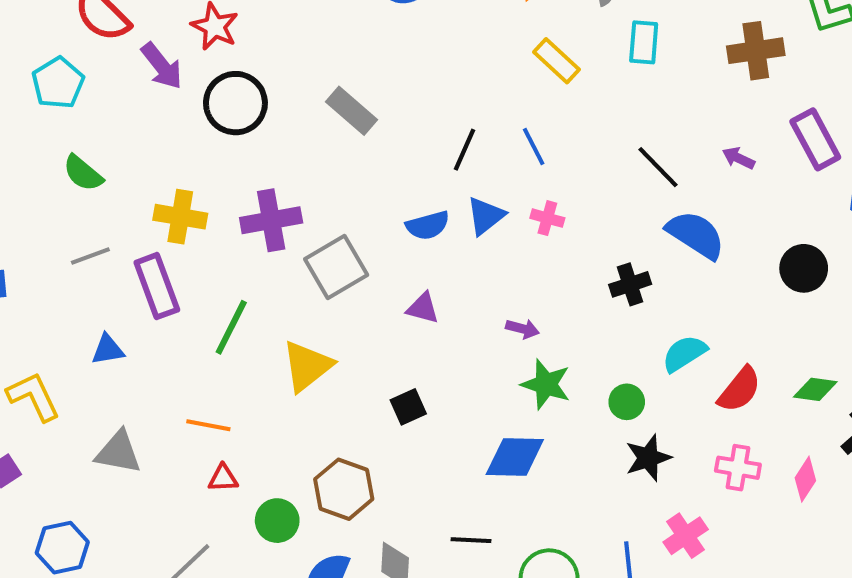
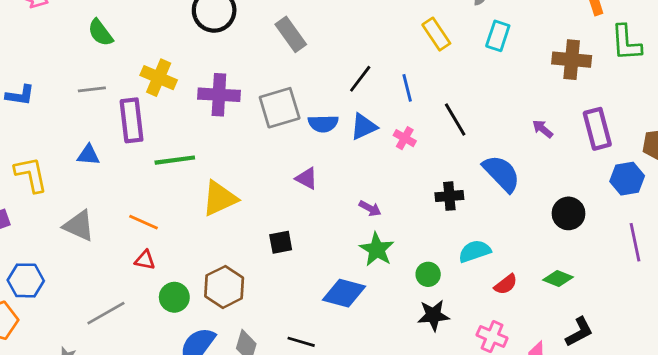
black line: (658, 167) -> (455, 120), moved
gray square: (336, 267) -> (280, 108), moved
green line: (231, 327) -> (175, 160), turned 42
green diamond: (815, 389) -> (558, 278), moved
red semicircle: (739, 390) -> (506, 284), size x0.7

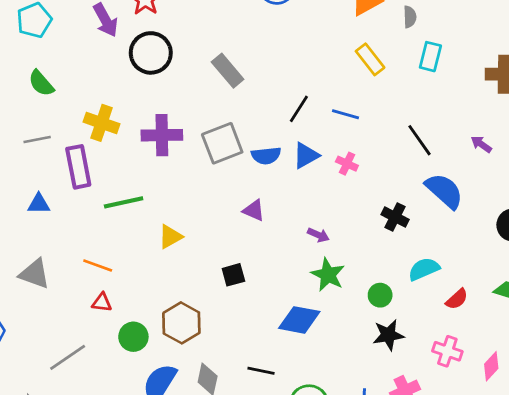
blue line: (407, 88) -> (346, 114), turned -56
black line: (455, 120) -> (420, 140), moved
black cross: (449, 196) -> (395, 217), turned 36
yellow triangle: (220, 198) -> (170, 237), size x0.7

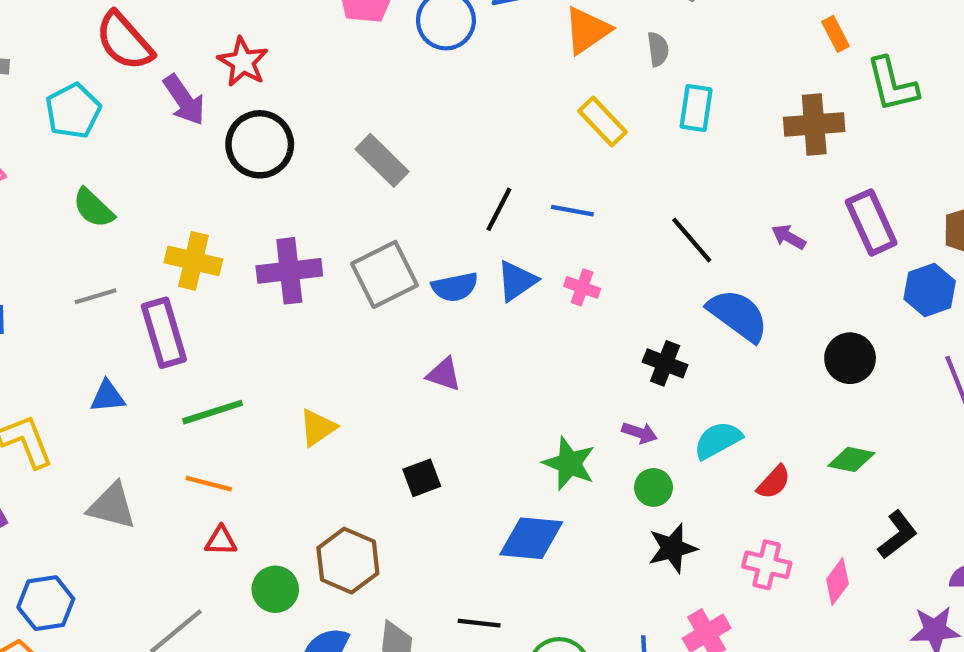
green line: (124, 202) -> (213, 412), moved
purple arrow: (318, 235) -> (639, 433), moved

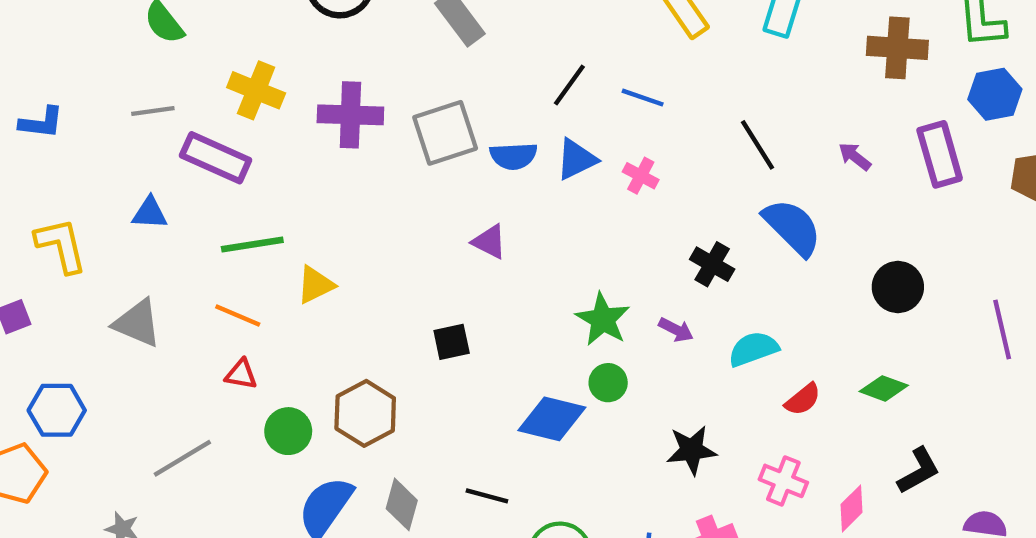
blue hexagon: (930, 290) -> (995, 94), moved
purple rectangle: (164, 333) -> (216, 158), turned -58
yellow triangle: (318, 428) -> (315, 285), moved
green star: (569, 463) -> (603, 319), moved
green circle: (653, 487) -> (608, 383), moved

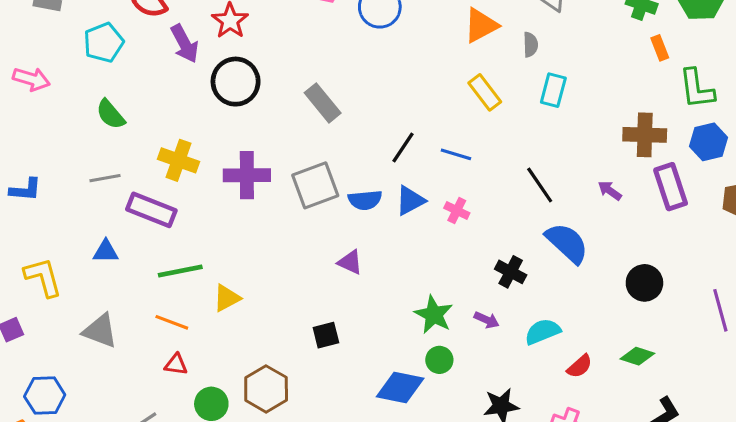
brown cross: (897, 48) -> (645, 135), moved

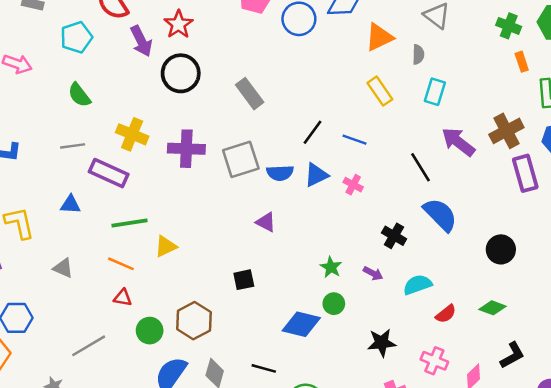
brown cross: (645, 135) -> (506, 131), turned -32
purple arrow: (610, 191) -> (458, 142), moved, size x1.8
green star: (434, 315) -> (331, 267), size x0.7
gray triangle: (100, 331) -> (63, 268), size x0.7

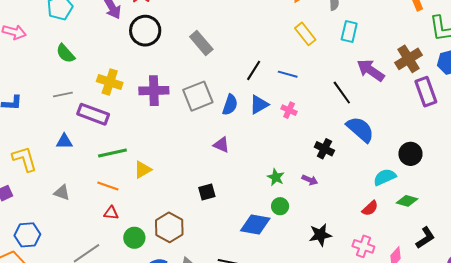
blue semicircle: (280, 173) -> (230, 105), turned -65
cyan semicircle: (417, 285) -> (385, 177), moved

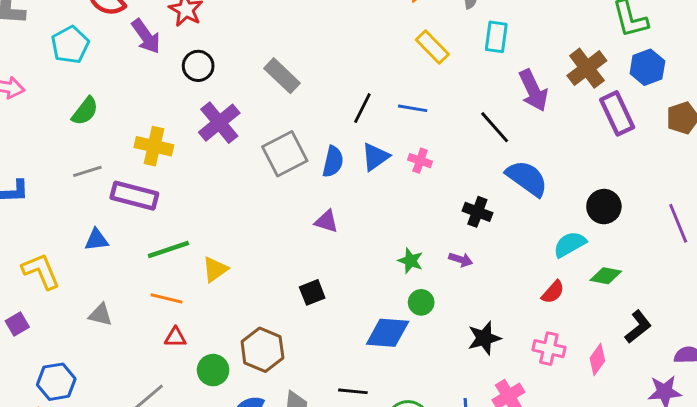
black circle: (145, 31) -> (198, 66), size x0.7
green semicircle: (65, 53) -> (85, 111), turned -95
purple arrow: (371, 70) -> (533, 90), turned -144
purple cross: (154, 91) -> (219, 123), moved, turned -32

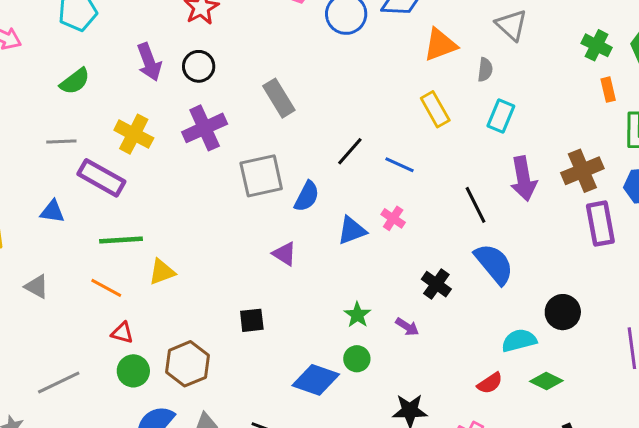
purple arrow: (146, 36) -> (149, 62), moved
blue triangle: (375, 157) -> (352, 230), moved
red triangle: (175, 337) -> (122, 333), moved

